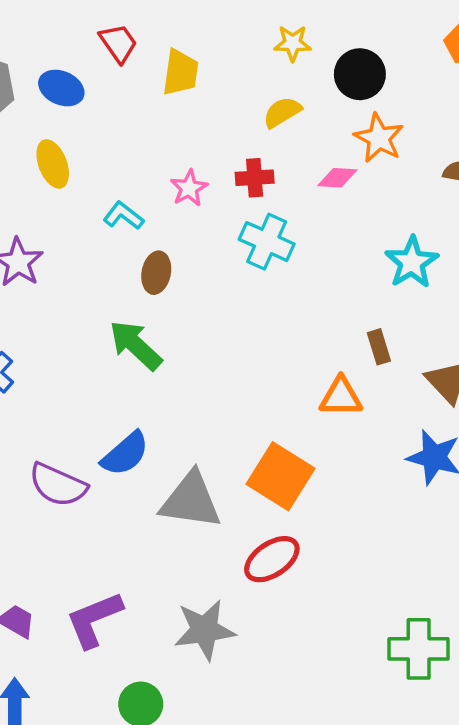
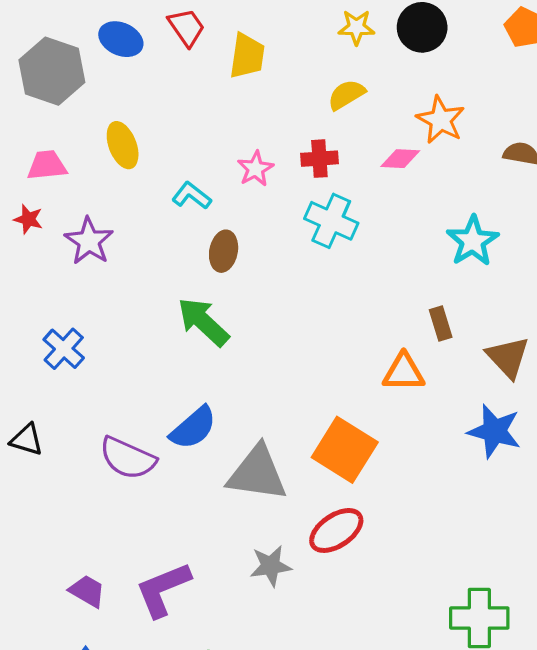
black circle: (360, 74) -> (422, 27), moved
blue ellipse: (61, 88) -> (121, 39), moved
gray star: (205, 630) -> (271, 566), moved, size x0.7

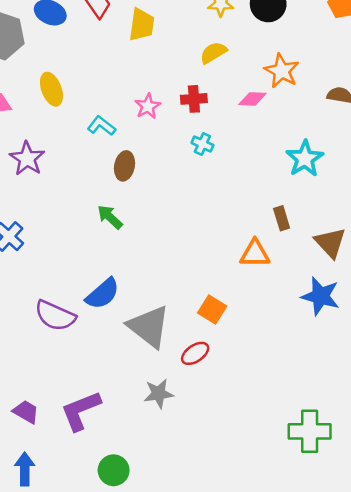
cyan cross: (331, 221) -> (202, 144), size x0.6
green arrow: (203, 322) -> (110, 217), size x0.7
orange square: (345, 450) -> (212, 310), size x0.6
gray triangle: (257, 473) -> (149, 327), turned 30
red ellipse: (336, 530) -> (195, 353), moved, size x0.7

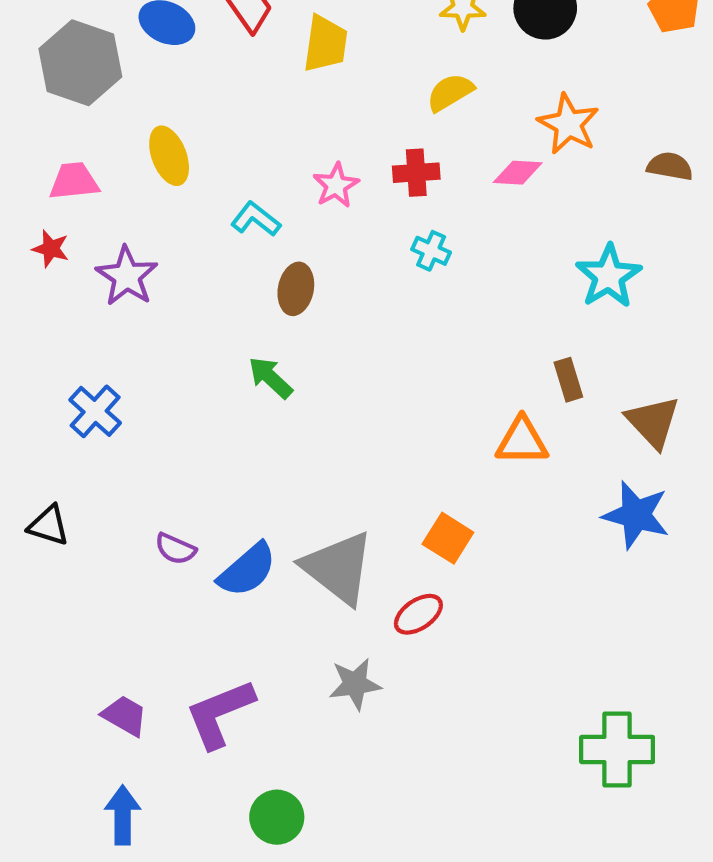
blue semicircle: (103, 294) -> (247, 570), moved
purple semicircle: (55, 316) -> (175, 549), size x0.6

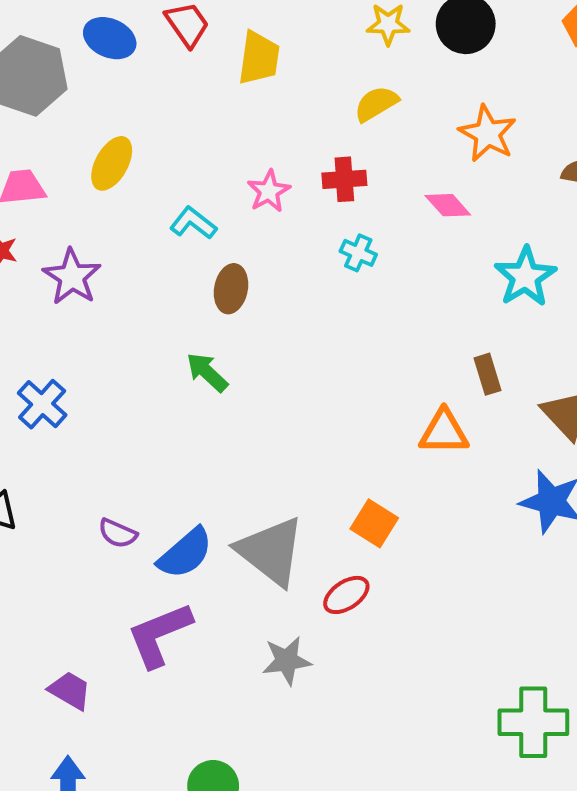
yellow ellipse: (169, 156) -> (112, 163), turned 50
pink diamond: (518, 173) -> (448, 205), moved, turned 45
purple L-shape: (220, 714) -> (159, 635), moved

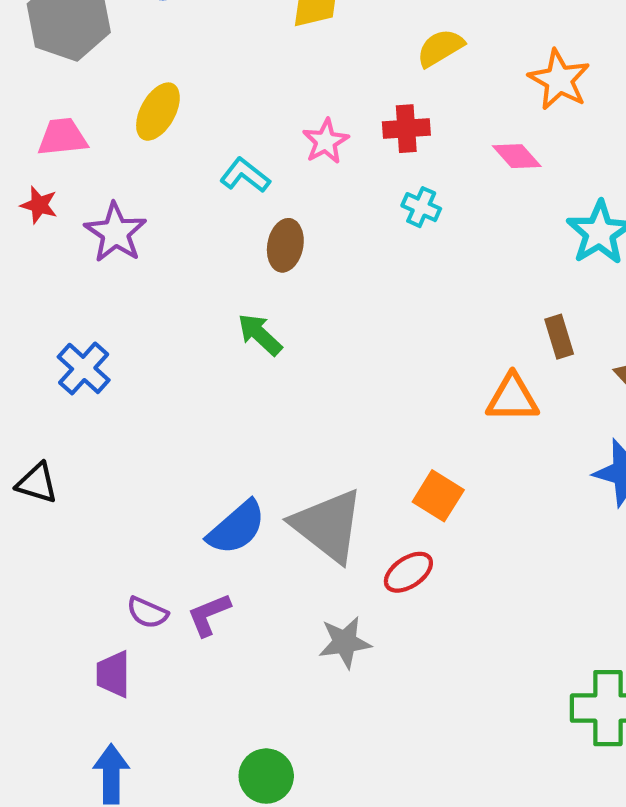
purple semicircle: (118, 533) -> (147, 613), moved
purple L-shape: (159, 635) -> (209, 615), size x0.6
purple trapezoid: (70, 690) -> (113, 674), turned -120

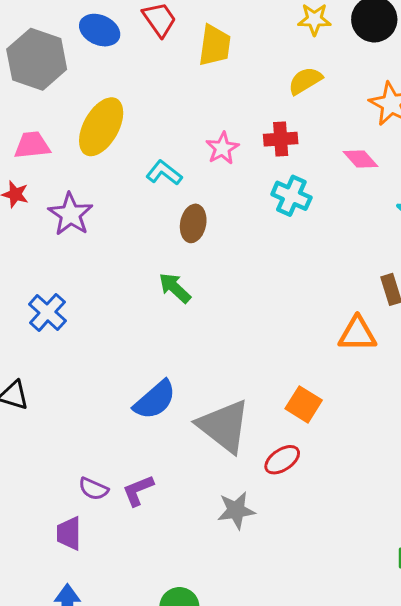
yellow ellipse: (158, 112) -> (101, 127), size x1.4
cyan cross: (421, 207) -> (291, 196), size x1.4
blue semicircle: (236, 528) -> (155, 400), moved

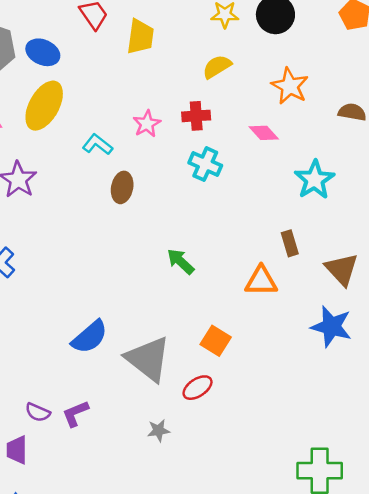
blue ellipse: (100, 30) -> (43, 52), moved
green arrow: (175, 288) -> (181, 262), moved
gray star: (236, 510) -> (159, 430), size x0.7

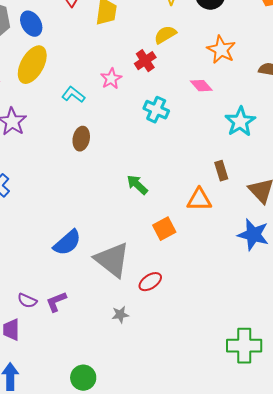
blue ellipse: (43, 52) -> (31, 24), turned 35
red cross: (196, 116) -> (145, 61), moved, turned -30
brown ellipse: (122, 187) -> (81, 139), moved
orange square: (216, 341) -> (164, 229), moved, turned 30

